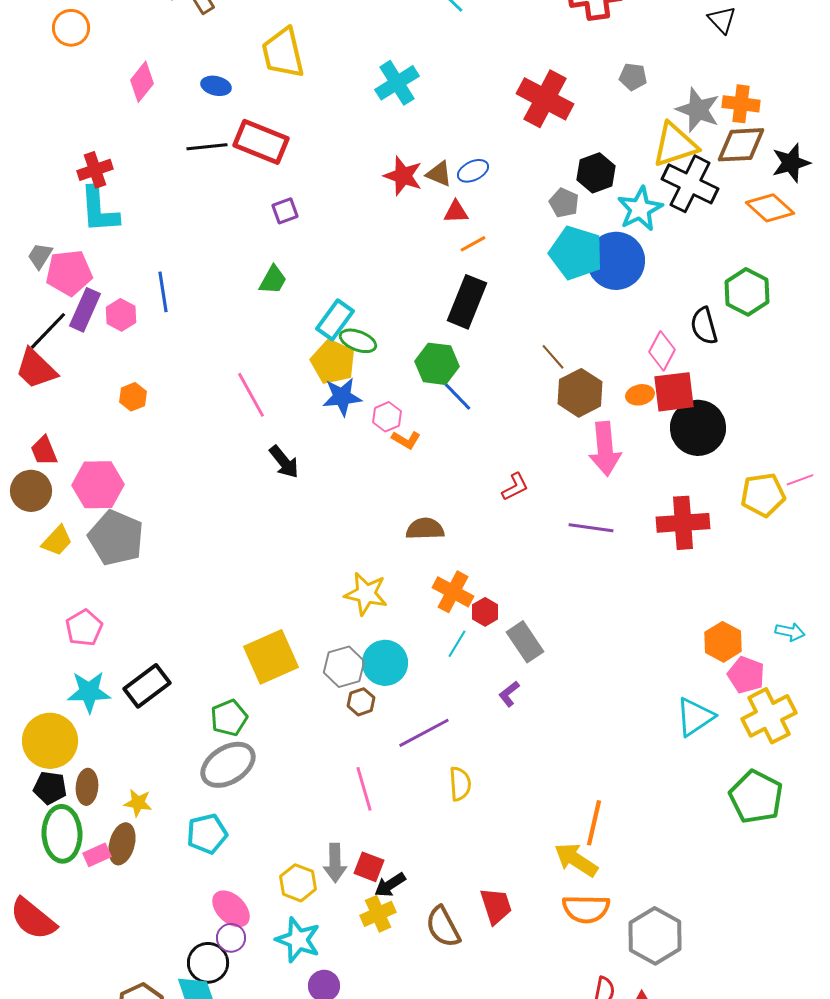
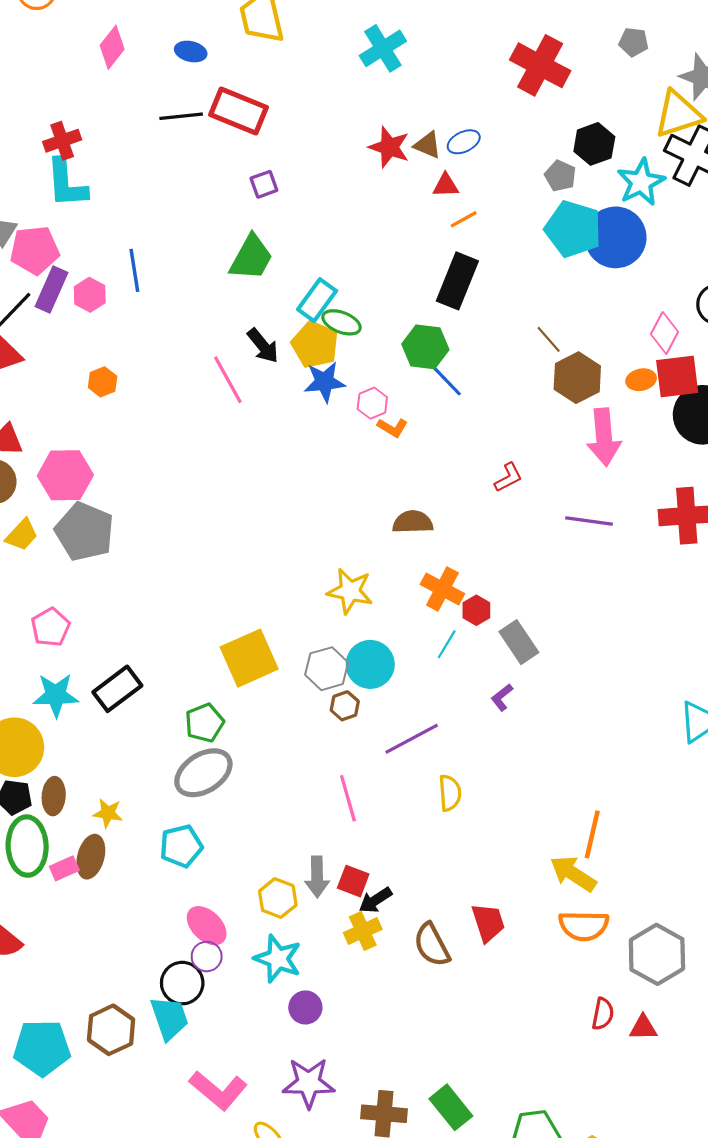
green trapezoid: (273, 280) -> (251, 258), size x1.5
black arrow: (284, 462) -> (263, 346), moved

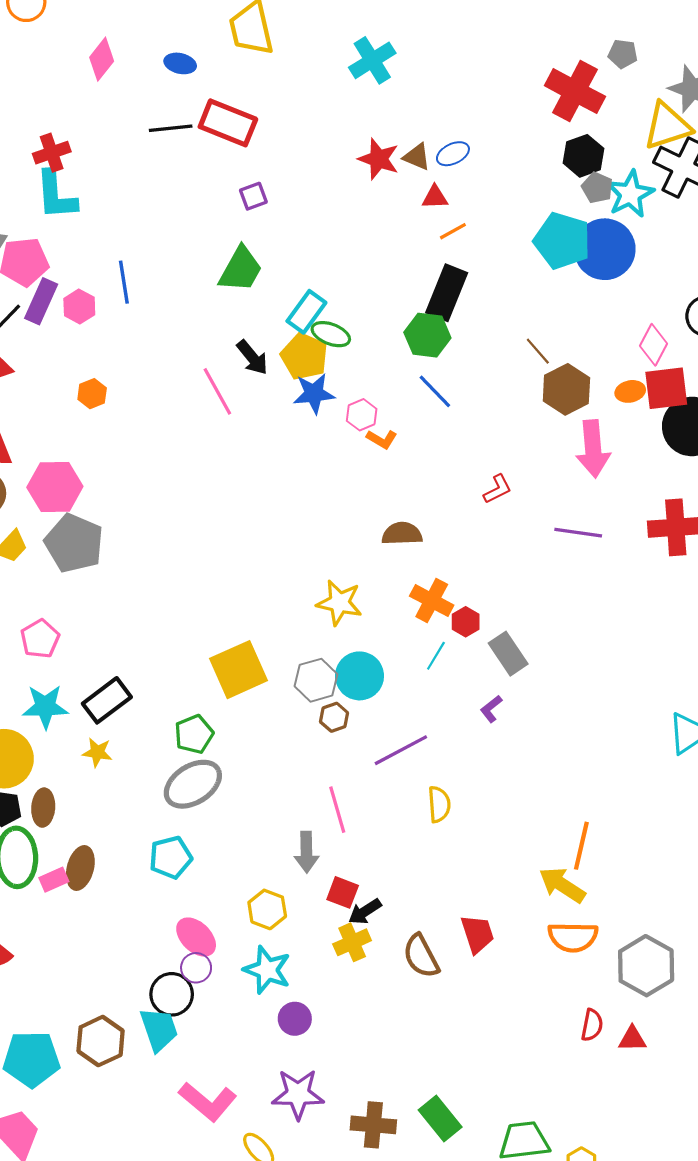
red cross: (540, 65) -> (575, 91), moved
gray pentagon: (560, 176) -> (597, 188), moved
green hexagon: (425, 347) -> (427, 335), moved
yellow star: (108, 813) -> (97, 752), moved
gray arrow: (317, 877) -> (306, 852), moved

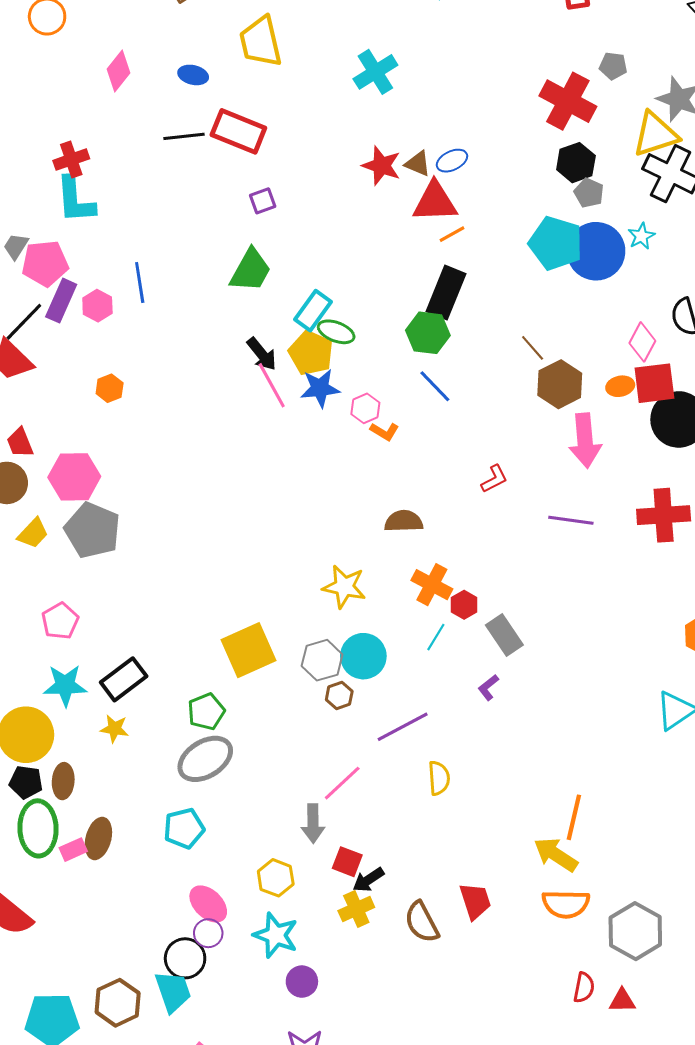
cyan star: (630, 194) -> (641, 236), moved, size x0.6
red triangle: (435, 197) -> (435, 202), size x1.8
pink line: (217, 391) -> (272, 385), moved
pink line: (337, 810) -> (342, 783), turned 63

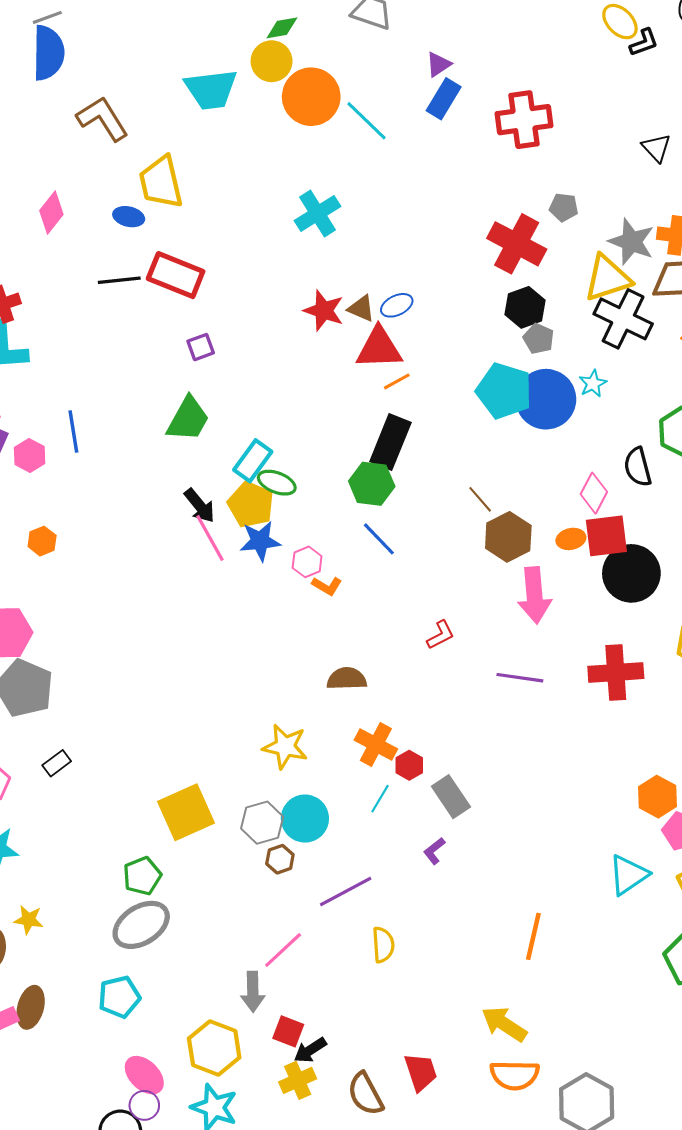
yellow trapezoid: (261, 42) -> (161, 182), moved
black rectangle: (124, 679) -> (57, 763), moved, size x0.6
yellow star: (115, 729) -> (29, 920), moved
orange line: (574, 817) -> (533, 936), moved
yellow hexagon: (276, 878) -> (214, 1048), size x1.4

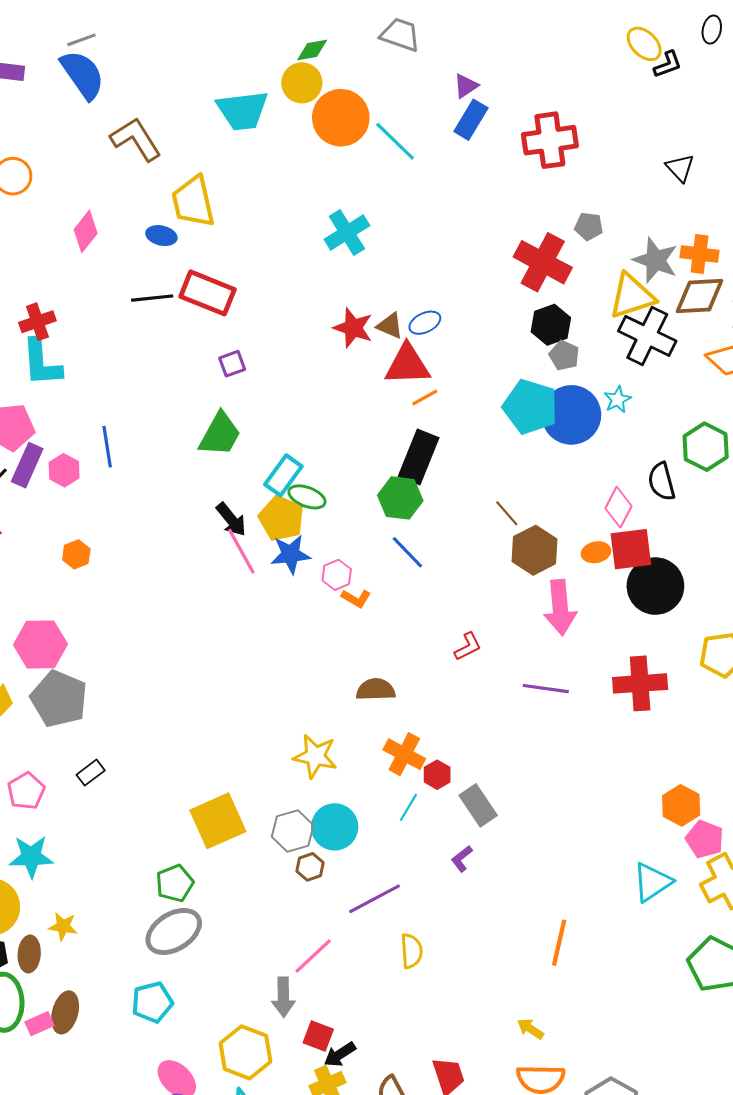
blue semicircle: (48, 53) -> (83, 75), turned -36
yellow arrow: (504, 1024) -> (530, 1029), size x0.6

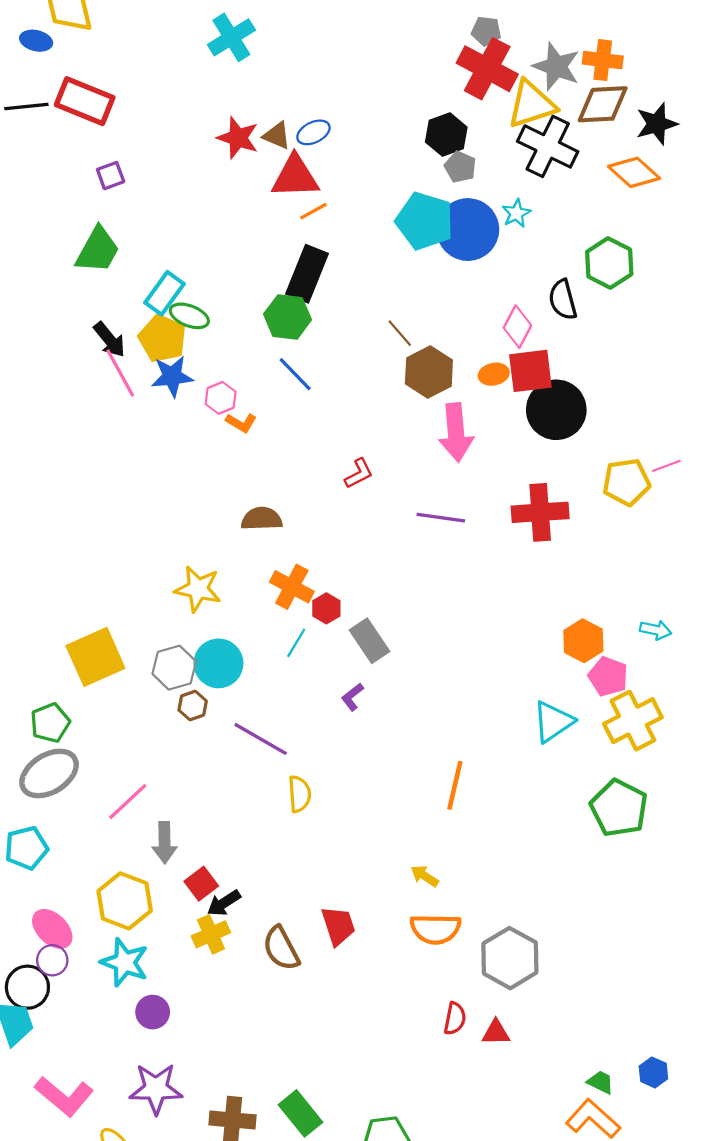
red cross: (543, 262) -> (487, 69), moved
purple line: (375, 899) -> (261, 739), turned 58
pink line: (313, 956) -> (128, 802), moved
red square: (318, 1036) -> (201, 884), turned 32

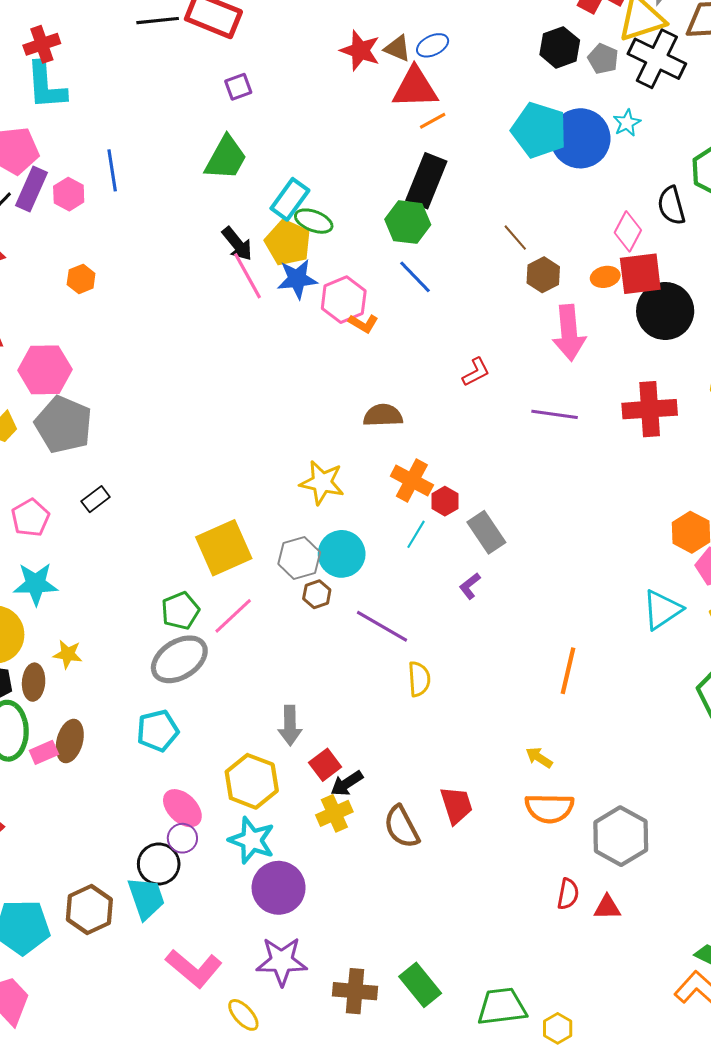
gray pentagon: (460, 167) -> (603, 59), moved
brown hexagon: (429, 372) -> (543, 275), size x0.7
pink hexagon: (221, 398) -> (344, 300), size x1.5
pink line: (128, 802) -> (233, 616), moved
purple circle: (153, 1012) -> (279, 888), size x1.6

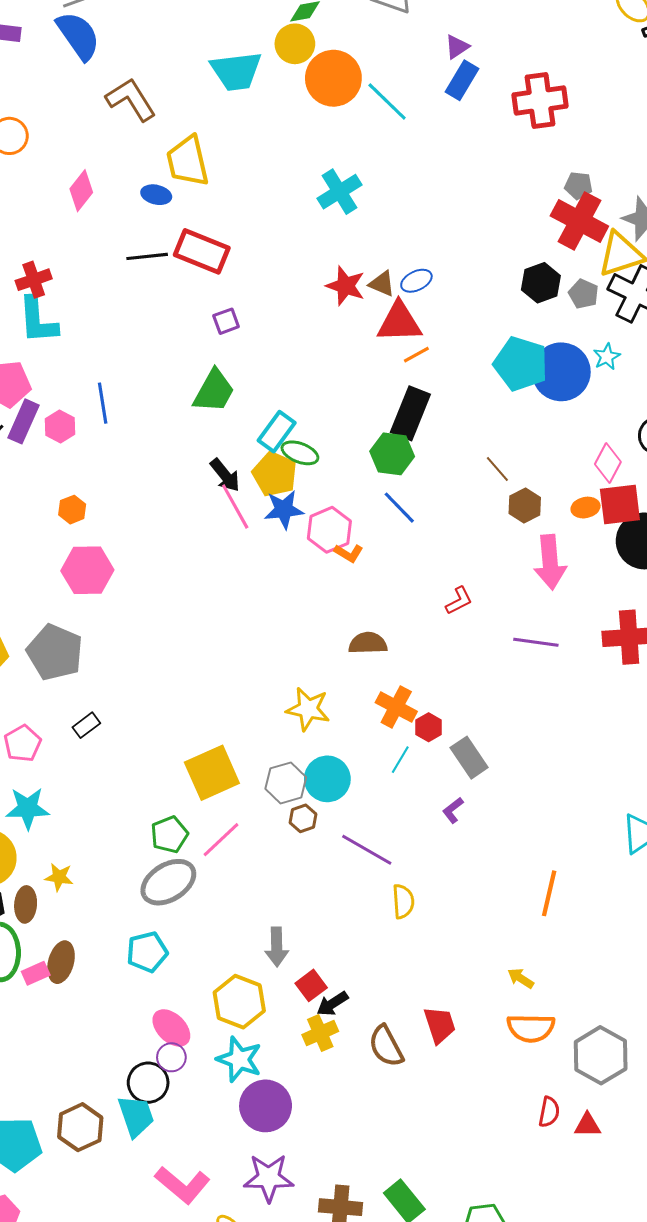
pink hexagon: (45, 370) -> (87, 570), moved

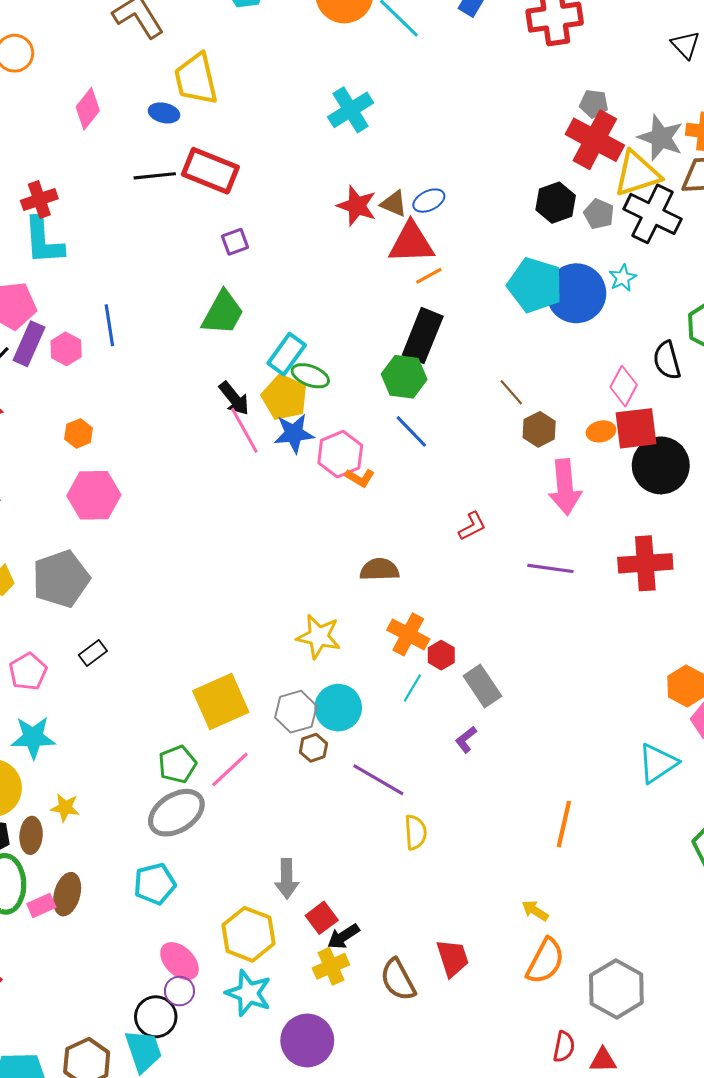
gray pentagon: (55, 652) -> (61, 579), turned 30
orange semicircle: (531, 1028) -> (545, 961), turned -63
purple circle: (266, 1106) -> (307, 1040), moved

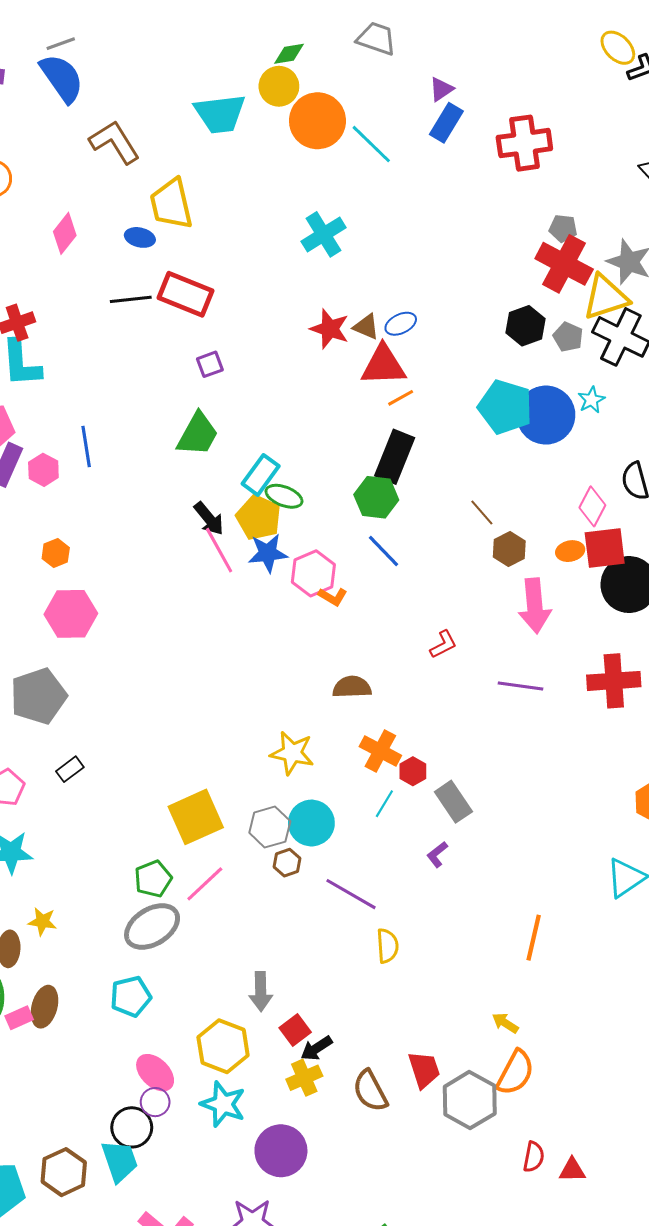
gray hexagon: (616, 989) -> (470, 1100), moved

